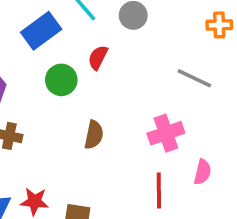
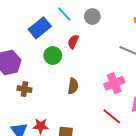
red line: (159, 191) -> (112, 116), turned -48

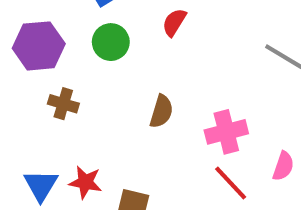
green circle: (53, 55) -> (111, 42), moved
pink cross: (114, 83) -> (226, 132), moved

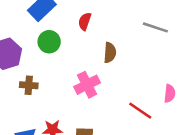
brown semicircle: (161, 111) -> (110, 53), moved
pink cross: (226, 132) -> (87, 85), moved

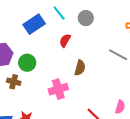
green circle: (49, 42) -> (27, 63), moved

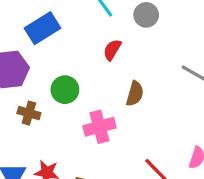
blue rectangle: (34, 24) -> (43, 28), moved
green circle: (27, 63) -> (65, 90), moved

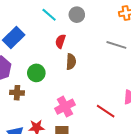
brown semicircle: (135, 94) -> (71, 62), moved
pink cross: (99, 127) -> (65, 107), moved

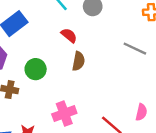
red semicircle: (60, 41) -> (69, 35), turned 104

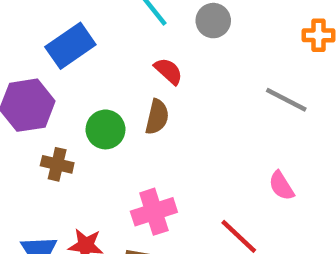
brown semicircle: (78, 61) -> (157, 117), moved
pink semicircle: (141, 112) -> (281, 186), moved, turned 133

